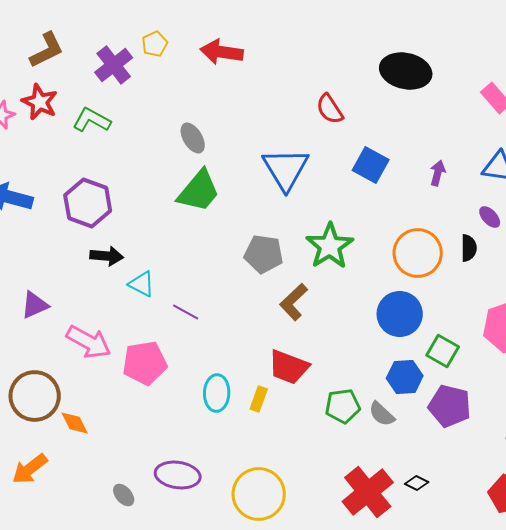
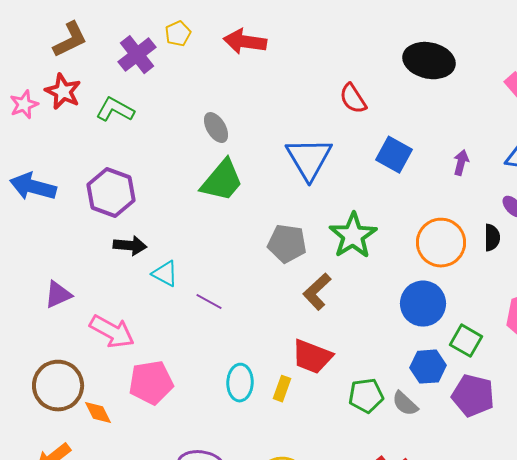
pink pentagon: (145, 363) -> (151, 383), moved

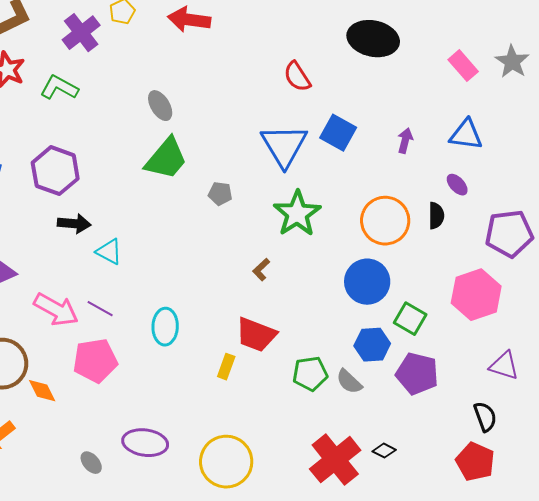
blue triangle: (309, 159) -> (284, 146), moved
gray pentagon: (287, 244) -> (220, 194), moved, size x0.6
brown L-shape: (317, 292) -> (261, 270), size x0.6
purple line: (209, 302) -> (100, 309), moved
cyan ellipse: (240, 383) -> (165, 327), moved

